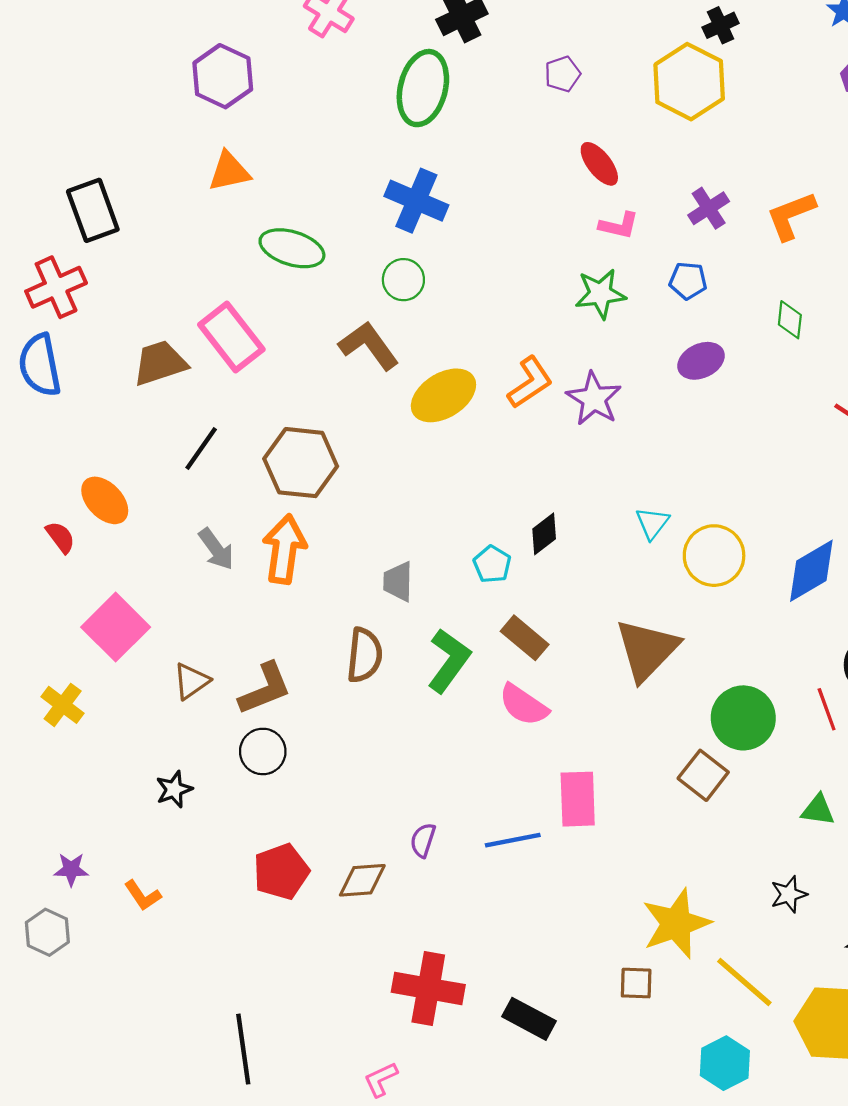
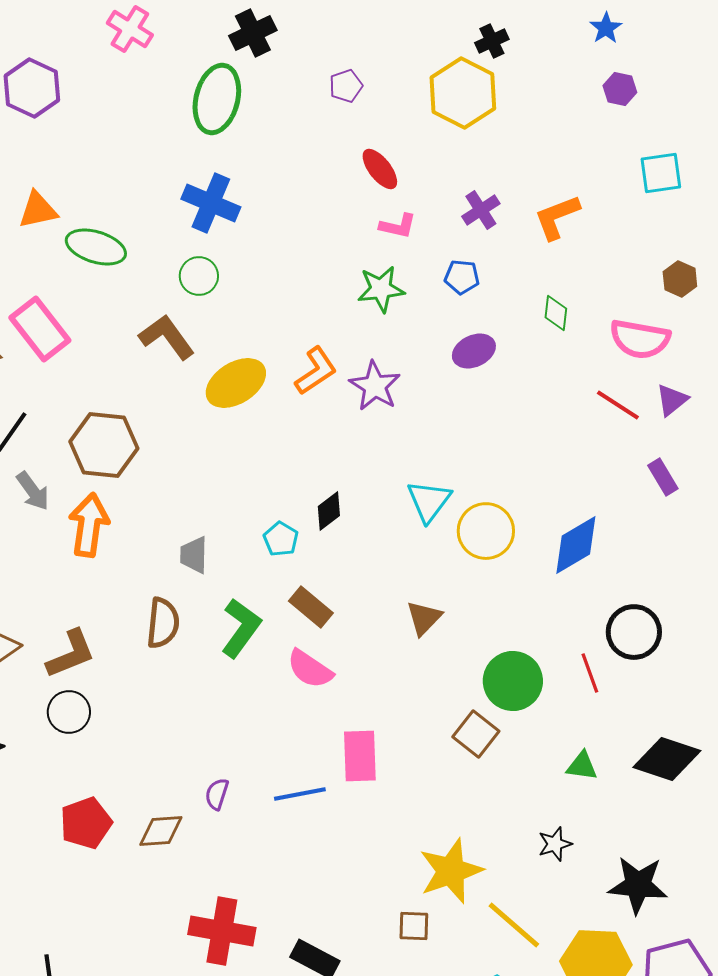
orange triangle: (229, 171) -> (38, 210), moved
cyan triangle: (652, 523) -> (429, 501), size x1.4
gray arrow: (216, 549) -> (33, 491), moved
brown triangle: (647, 650) -> (424, 618), size x0.6

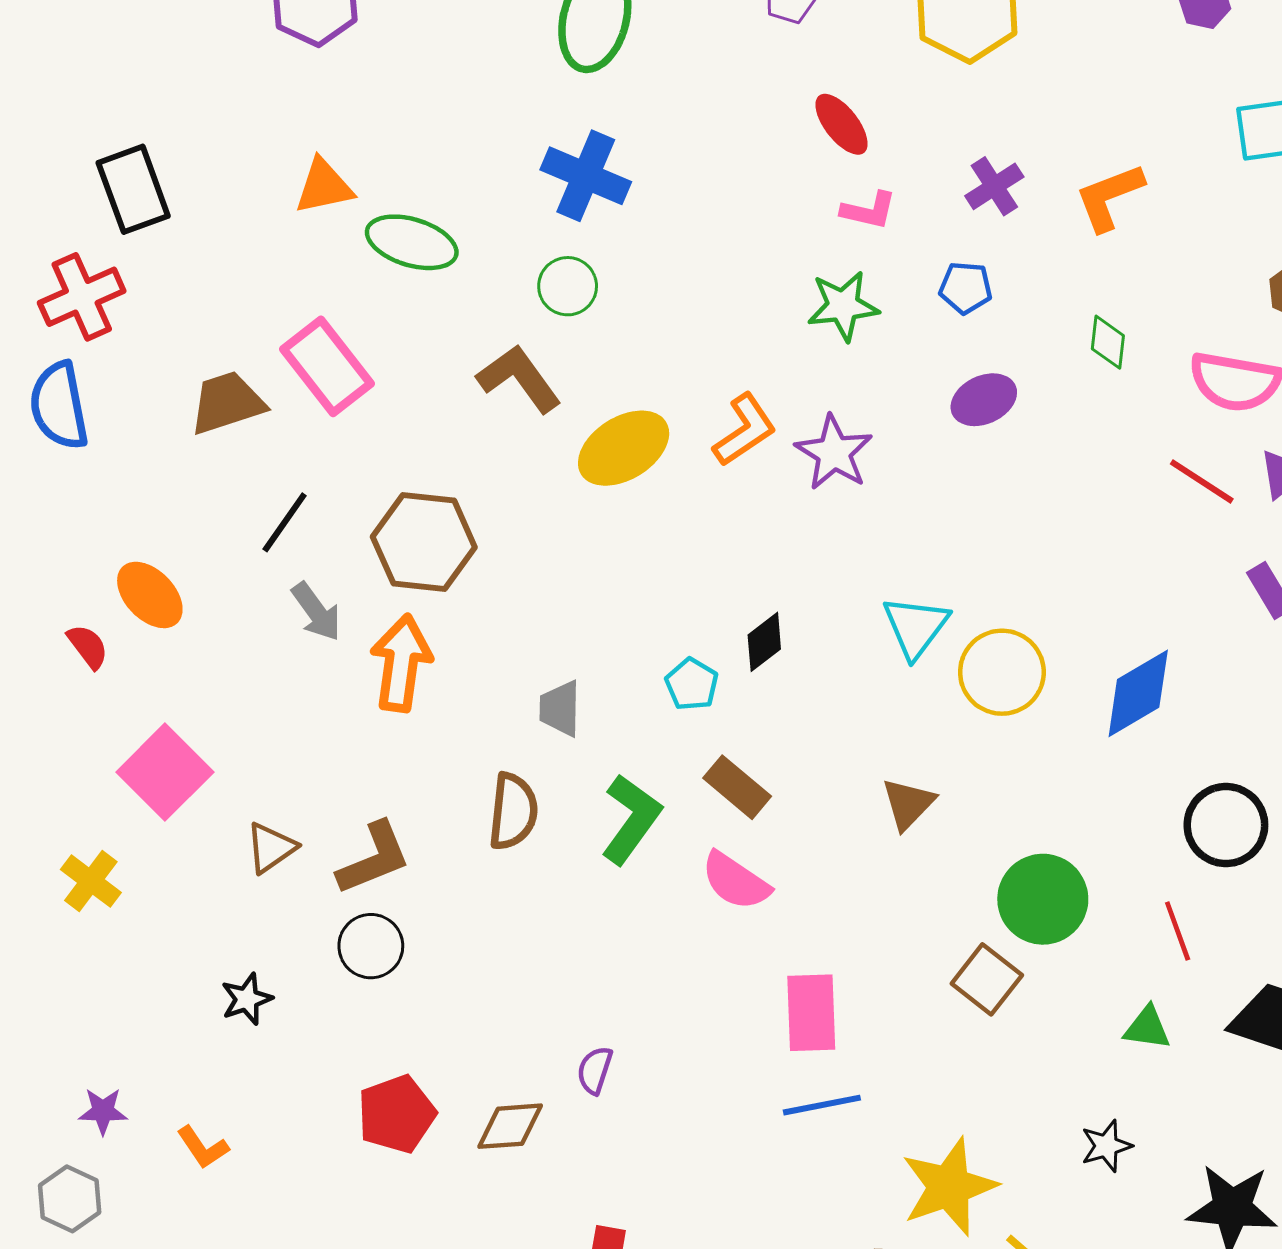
red line: (590, 673) -> (1178, 931), moved
blue line: (300, 794) -> (822, 1105), moved

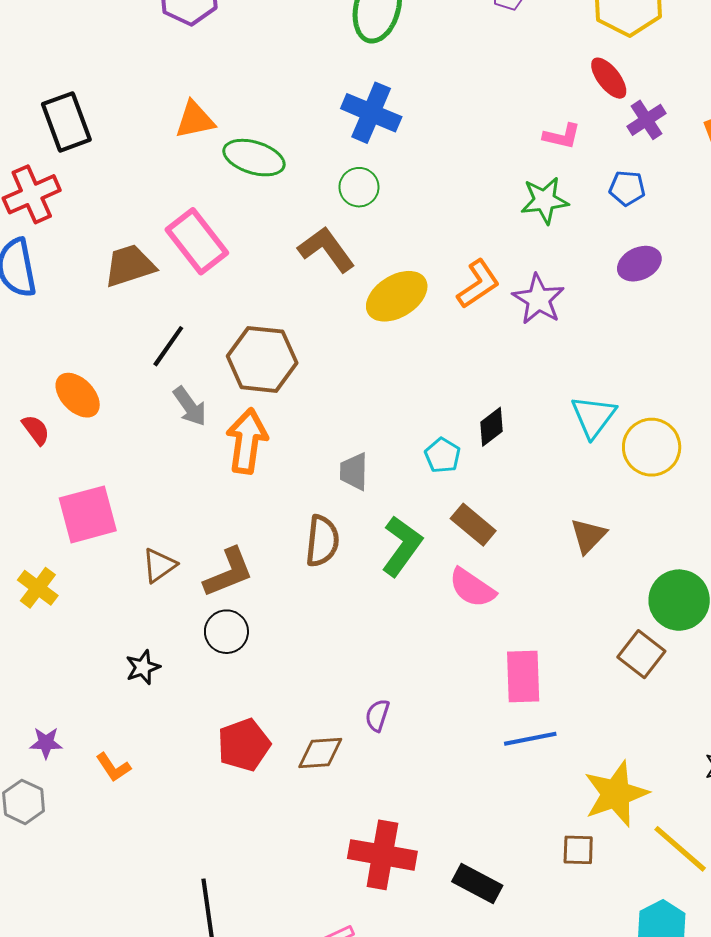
red ellipse: (842, 124) -> (609, 78), moved
pink square: (165, 772) -> (88, 514), turned 30

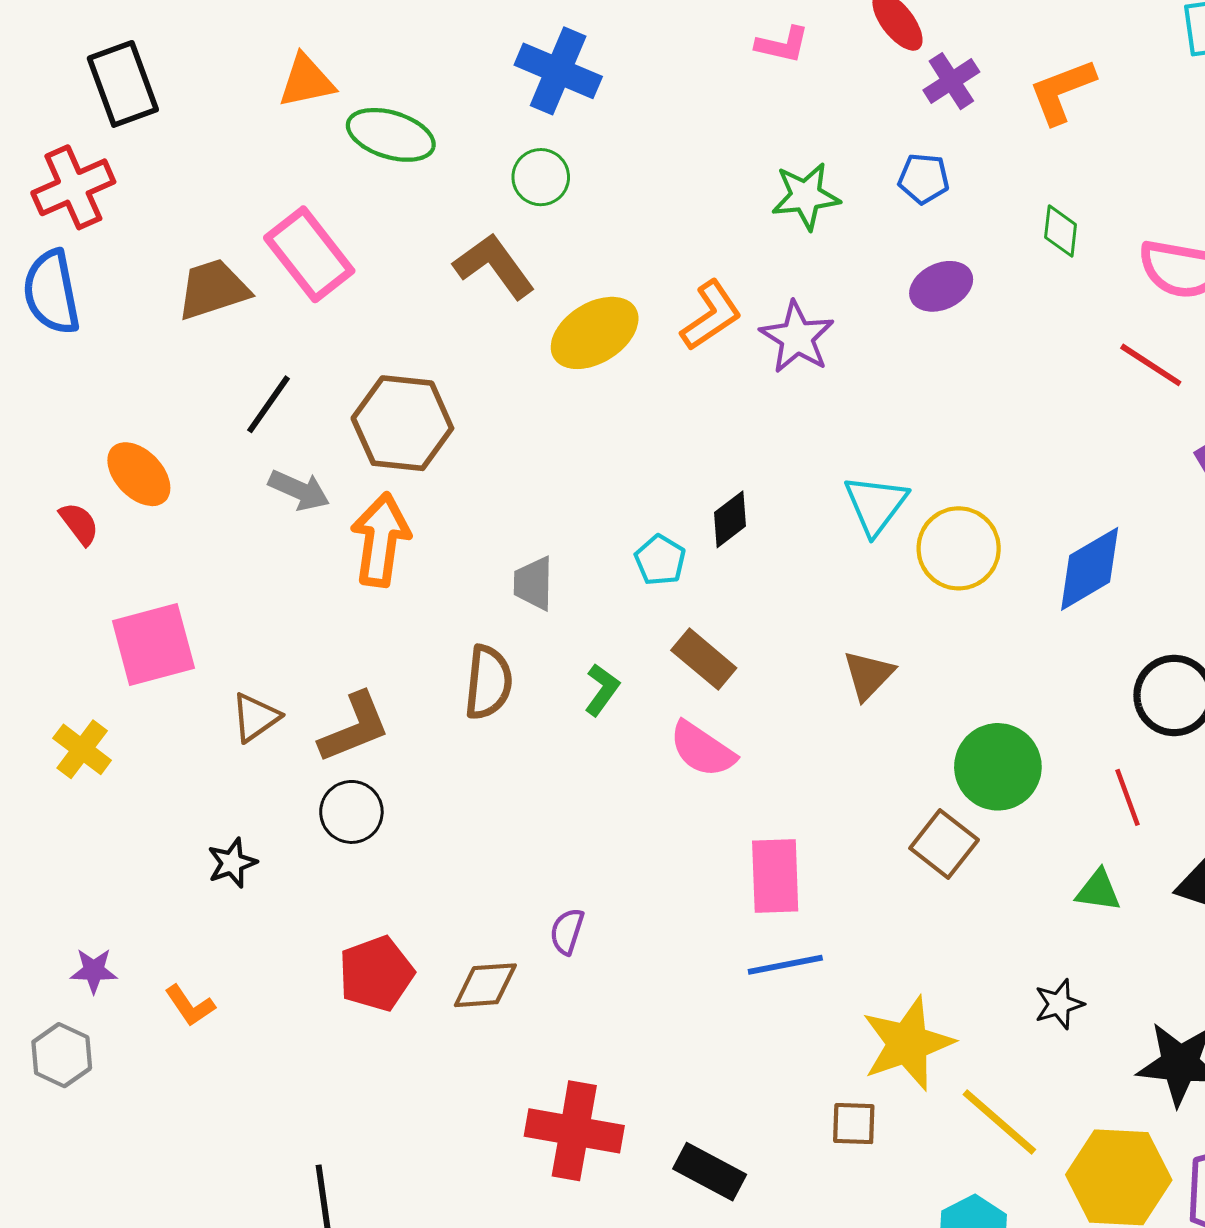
pink L-shape: (562, 136) -> (782, 45), moved
gray arrow: (190, 406) -> (299, 490), turned -30
green L-shape: (402, 546) -> (602, 690), size x0.6

